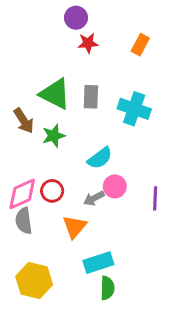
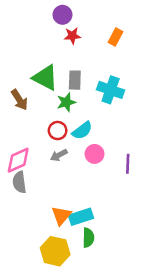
green star: (54, 136) -> (66, 102), moved
red circle: (52, 191) -> (58, 131), moved
gray arrow: (94, 198) -> (59, 155), moved
orange triangle: (74, 227) -> (61, 215), moved
yellow hexagon: (34, 280) -> (55, 251), moved

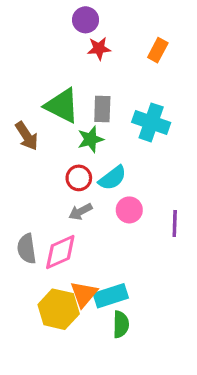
pink diamond: (18, 160) -> (60, 252), moved
yellow hexagon: (55, 251) -> (59, 309), moved

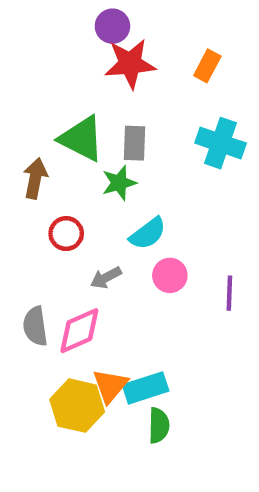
red star: (99, 48) -> (130, 64), size x1.6
cyan cross: (151, 122) -> (221, 143), moved
brown arrow: (27, 136) -> (35, 178), turned -136
red circle: (79, 178) -> (66, 234), moved

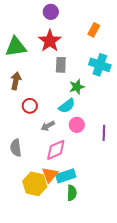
red star: (130, 64) -> (50, 41), moved, turned -30
green triangle: (82, 139) -> (16, 47), moved, turned -35
green star: (119, 183) -> (77, 87), moved
pink diamond: (79, 331) -> (56, 150), moved

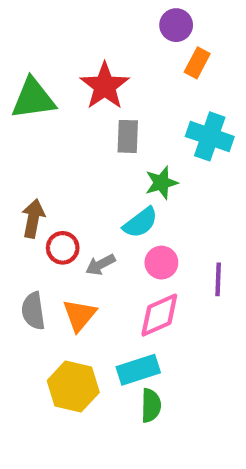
purple circle: (51, 12) -> (176, 25), moved
brown arrow: (16, 81) -> (33, 218), moved
red circle: (30, 106) -> (63, 248), moved
pink diamond: (56, 150) -> (159, 315), moved
orange triangle: (50, 175) -> (79, 315), moved

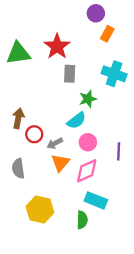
orange triangle: (79, 315) -> (60, 163), moved
cyan rectangle: (138, 370) -> (96, 200), moved, turned 40

